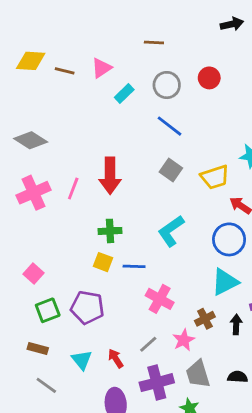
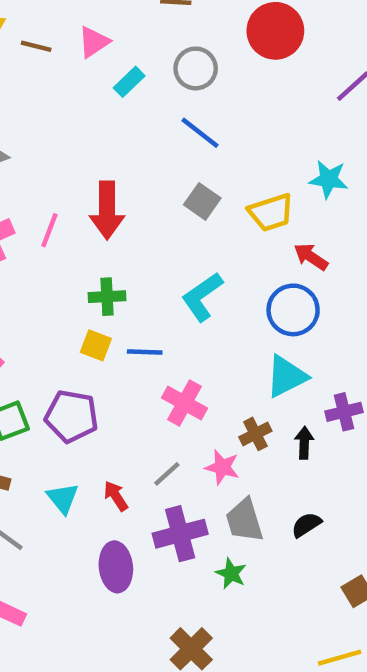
red circle: (209, 78) -> (275, 31), moved, size x1.6
pink star: (184, 340) -> (222, 467), turned -30
black semicircle: (238, 377) -> (306, 525), turned -36

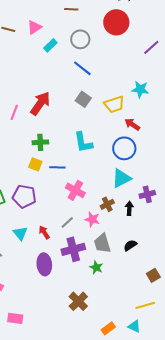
red arrow: (107, 210) -> (40, 103), turned -145
cyan L-shape: (202, 297) -> (83, 142), turned -65

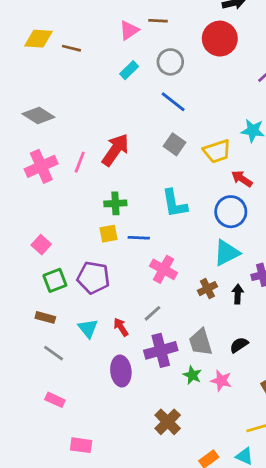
pink triangle: (34, 27) -> (129, 30), moved
yellow square: (35, 164) -> (109, 234), turned -32
pink star: (92, 219) -> (221, 381), moved

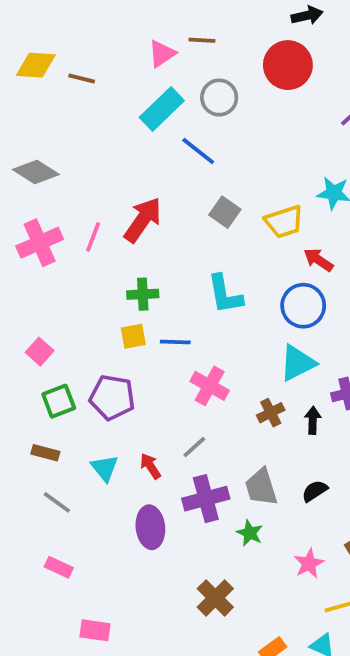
cyan rectangle: (129, 70) -> (162, 109), size x1.6
blue line: (173, 102) -> (198, 151), moved
pink star: (221, 381) -> (309, 564), moved, turned 30

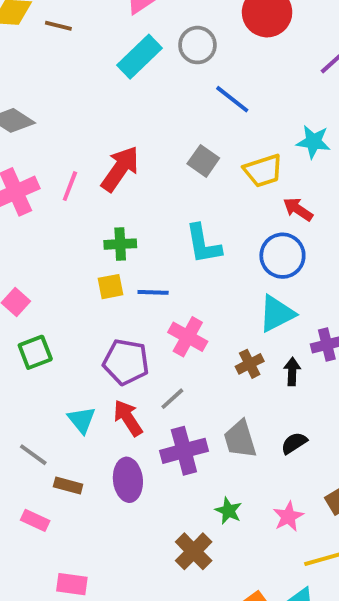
blue line: (198, 151) -> (232, 99), moved
purple pentagon: (112, 397) -> (126, 362), moved
brown rectangle: (45, 453) -> (68, 486), moved
red arrow: (150, 466) -> (128, 418), size x1.4
green star: (250, 533) -> (228, 511), moved

